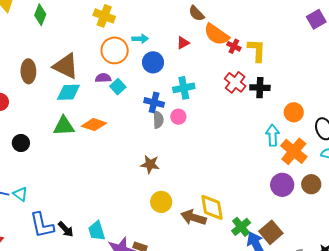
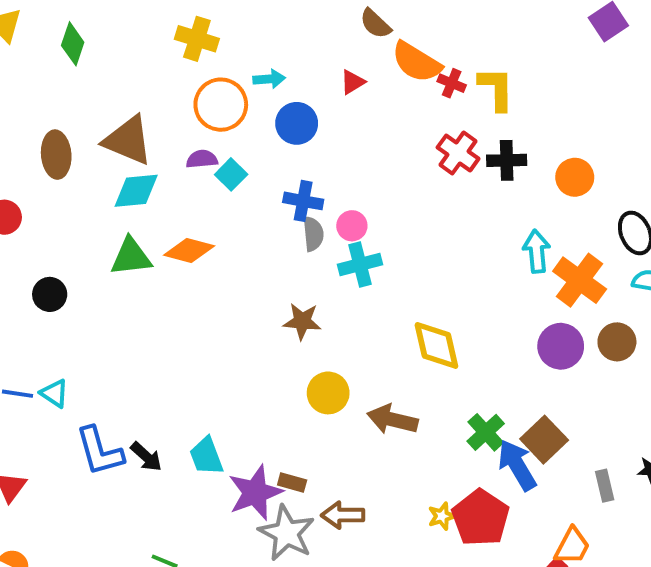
cyan cross: (184, 88) -> (360, 265), moved
orange circle: (294, 112) -> (575, 177), moved
yellow diamond: (212, 207) -> (436, 345), moved

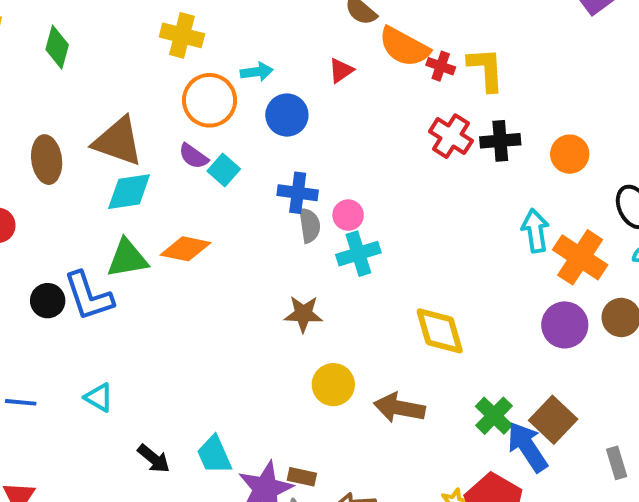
purple semicircle: (202, 159) -> (193, 156), turned -136
cyan triangle: (54, 393) -> (99, 397), moved
blue L-shape: (100, 451) -> (89, 296), moved

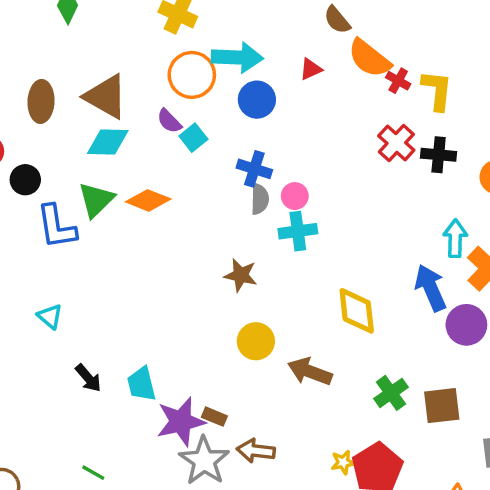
cyan arrow: (257, 72) -> (237, 57), size x1.8
green triangle: (127, 258) -> (96, 200), turned -45
black circle: (48, 301) -> (25, 180), moved
brown square: (553, 420) -> (442, 406), turned 30
blue arrow: (527, 447) -> (431, 288), moved

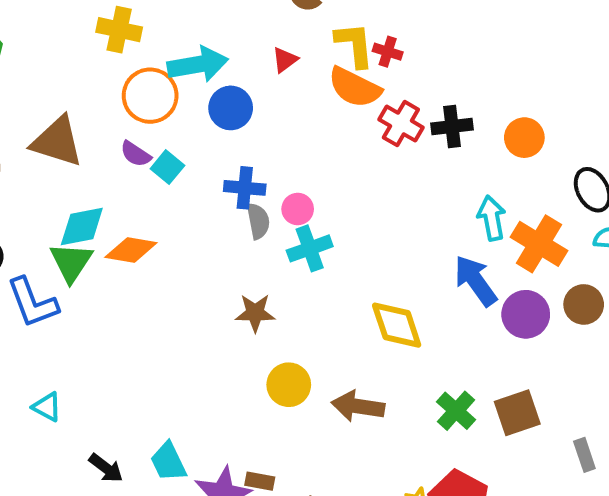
orange semicircle: (369, 58) -> (355, 87), moved
yellow L-shape: (437, 90) -> (354, 45), moved
cyan diamond: (108, 142) -> (82, 226), moved

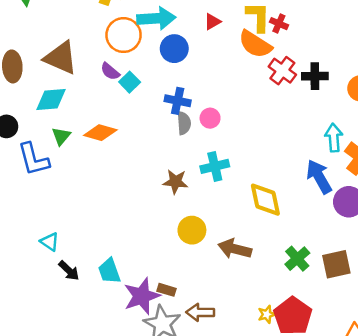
cyan diamond: (82, 226) -> (51, 99), moved
cyan cross: (310, 248) -> (215, 166), moved
green triangle: (71, 262) -> (61, 136), size x0.7
cyan triangle: (47, 407) -> (50, 242), moved

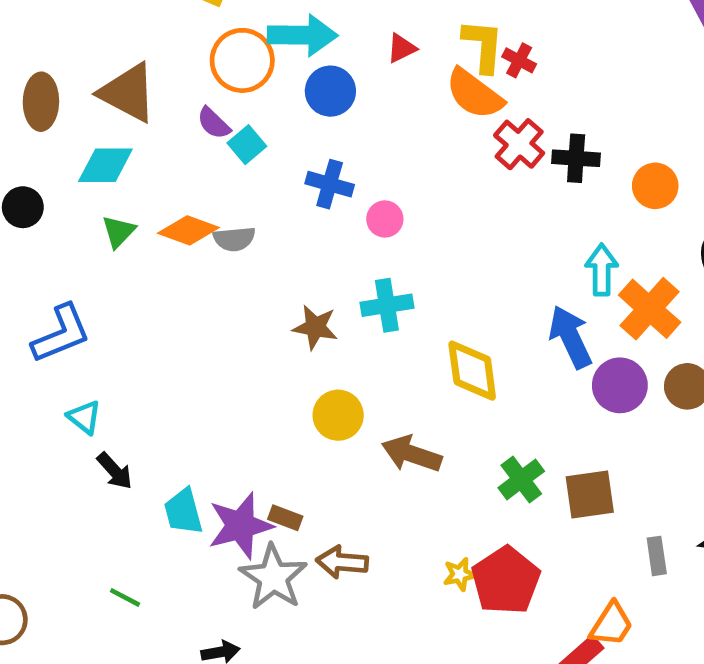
gray semicircle: (184, 123) -> (234, 239), moved, turned 85
blue L-shape: (34, 159) -> (61, 334), moved, turned -102
cyan trapezoid: (109, 271) -> (183, 512), moved

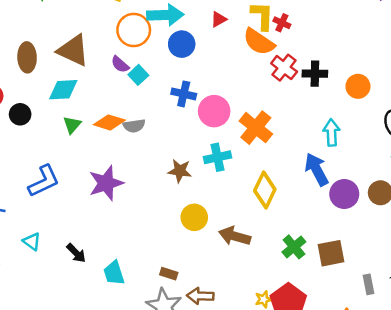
pink circle: (385, 219) -> (214, 111), size x1.6
orange cross: (650, 309) -> (256, 128), moved
yellow diamond: (472, 371) -> (265, 190), turned 36
cyan triangle: (84, 417) -> (32, 242), moved
purple star: (240, 526) -> (106, 183), moved

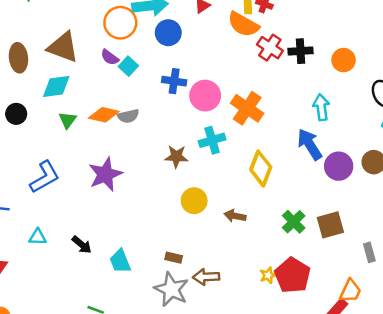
brown arrow: (235, 236) -> (235, 216), size x0.7
cyan triangle: (32, 242) -> (38, 237), turned -30

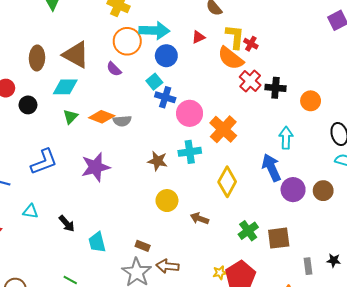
cyan square: (128, 66) -> (154, 82), moved

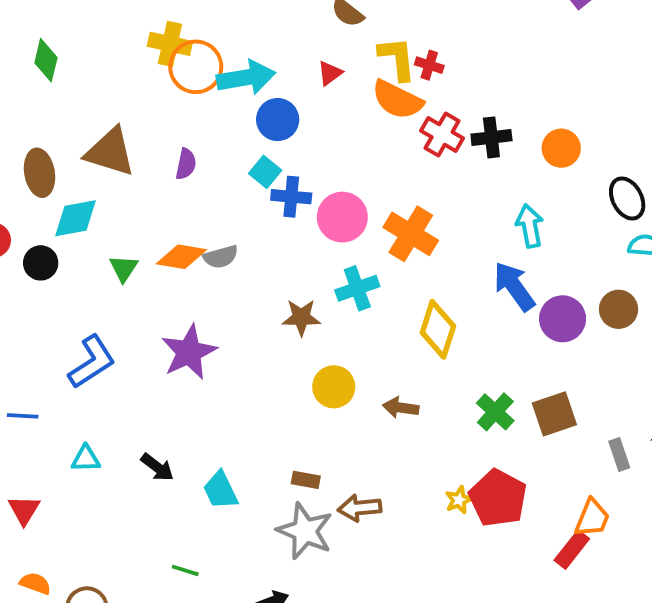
orange circle: (127, 41) -> (196, 67), moved
purple semicircle: (114, 69) -> (186, 164), turned -112
cyan diamond: (65, 87) -> (75, 218), moved

